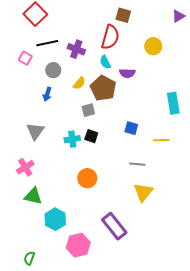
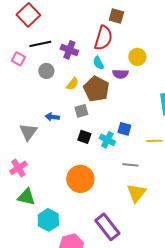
yellow circle: (153, 46) -> (137, 57), moved
blue arrow: (47, 94) -> (52, 117), moved, turned 80
cyan cross: (72, 139) -> (107, 140), moved, turned 35
orange circle: (87, 178) -> (80, 179), size x1.4

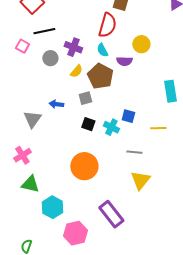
purple cross: (69, 50) -> (73, 47), moved

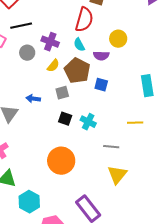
blue square: (128, 116) -> (101, 85), moved

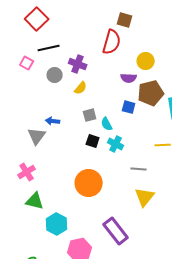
cyan semicircle: (79, 45) -> (107, 124), moved
brown pentagon: (77, 71) -> (151, 93), moved, turned 30
blue arrow: (33, 99) -> (53, 121), moved

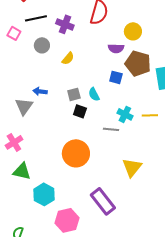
purple cross: (78, 64) -> (65, 24), moved
brown pentagon: (151, 93) -> (138, 63), turned 30
gray square: (90, 115) -> (74, 94), moved
cyan cross: (116, 144) -> (125, 114), moved
gray line: (139, 169) -> (111, 129), moved

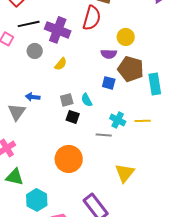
purple cross: (65, 24) -> (58, 30), size x1.4

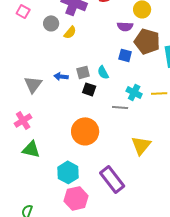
yellow semicircle: (61, 64) -> (70, 32), moved
blue arrow: (33, 97) -> (61, 76), moved
cyan hexagon: (37, 200) -> (68, 172), moved

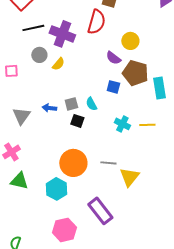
pink square: (23, 11) -> (11, 71), moved, turned -32
purple semicircle: (125, 26) -> (113, 58), turned 35
gray line: (120, 107) -> (108, 163), moved
cyan hexagon: (68, 172) -> (56, 189), moved

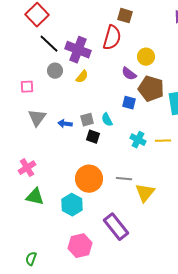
black line: (33, 28) -> (49, 44), turned 55
yellow semicircle: (58, 64) -> (82, 77), moved
gray triangle: (21, 116) -> (37, 118), moved

